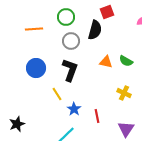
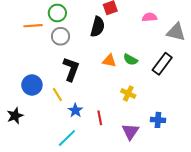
green circle: (66, 17) -> (57, 13), moved
gray circle: (71, 41) -> (61, 36), moved
blue circle: (36, 68) -> (32, 85), moved
black star: (17, 124) -> (15, 116), moved

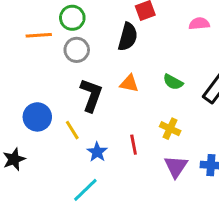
orange triangle: (109, 61) -> (129, 83), moved
red line: (100, 118) -> (134, 145), moved
purple triangle: (130, 132) -> (176, 167), moved

